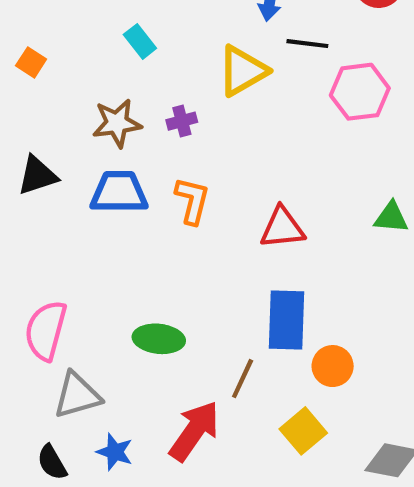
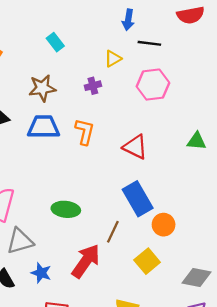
yellow triangle: (243, 71) -> (113, 59), size x0.6
pink hexagon: (360, 92) -> (153, 85), moved
purple cross: (182, 121) -> (93, 86), moved
red triangle: (282, 228) -> (135, 147), turned 32
blue rectangle: (287, 320) -> (138, 199), turned -32

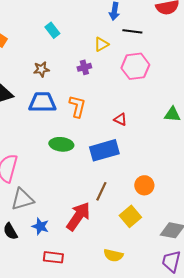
brown star: (42, 88) -> (41, 69), size x0.7
red triangle: (135, 147) -> (120, 119), size x0.6
blue rectangle: (138, 199) -> (104, 150), moved, turned -76
green ellipse: (66, 209) -> (61, 144), moved

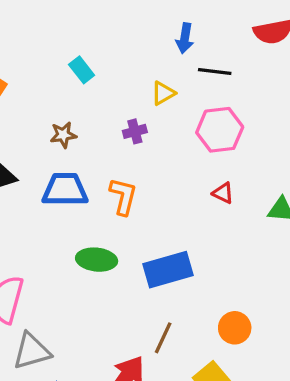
red triangle: (120, 119) -> (223, 193), moved

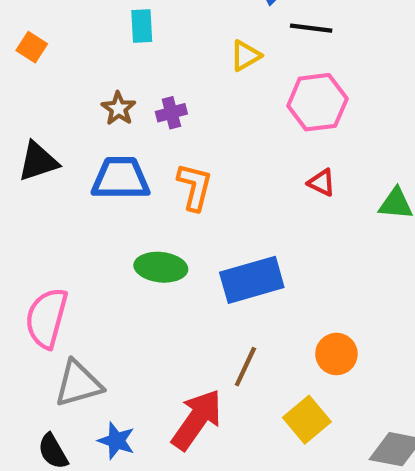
cyan rectangle: (82, 70) -> (142, 26), turned 35
purple cross: (135, 131) -> (171, 113), moved
brown star: (63, 135) -> (118, 109), turned -30

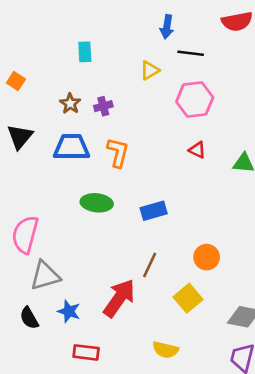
orange square: (32, 47) -> (16, 81), moved
black triangle: (38, 161) -> (20, 137), turned -32
blue rectangle: (252, 280) -> (154, 211), size x0.7

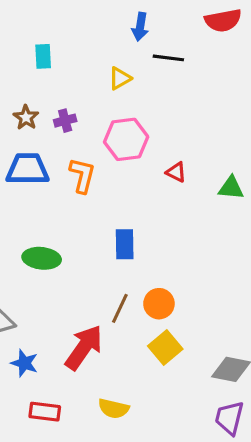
pink hexagon: (195, 100) -> (126, 139), moved
green ellipse: (97, 203) -> (42, 258), moved
blue rectangle: (154, 211) -> (125, 244), turned -75
orange circle: (207, 257) -> (159, 304), moved
yellow semicircle: (166, 350) -> (114, 409), moved

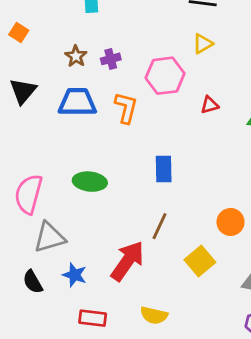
yellow triangle: (120, 78) -> (203, 44), moved
red triangle: (176, 172) -> (210, 105), turned -42
orange circle: (159, 304) -> (231, 222), moved

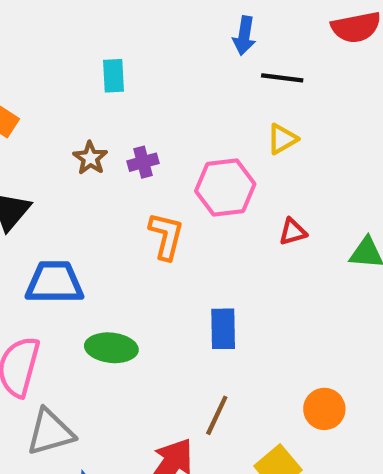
blue trapezoid: (77, 102) -> (54, 282), moved

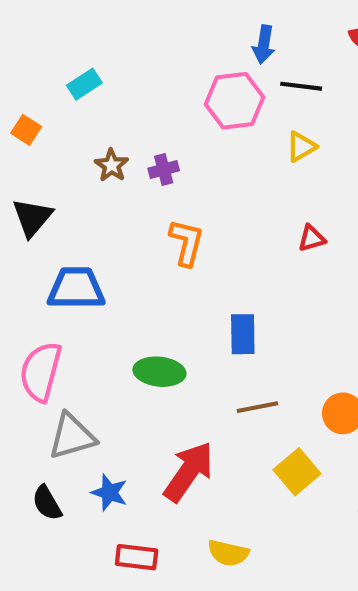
cyan rectangle: (113, 76) -> (84, 84), moved, turned 60
pink hexagon: (225, 188) -> (234, 101), moved
green ellipse: (111, 348) -> (159, 372), moved
brown line: (217, 415) -> (257, 407), moved, turned 54

